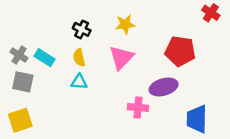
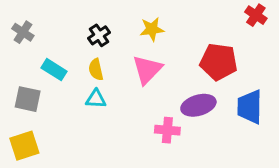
black cross: (82, 29) -> (99, 35), turned 30
gray cross: (19, 55) -> (23, 32), moved
blue trapezoid: (197, 119) -> (250, 107), moved

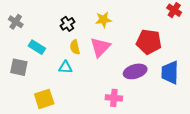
yellow semicircle: (96, 70) -> (75, 47), moved
pink cross: (167, 130) -> (114, 98), moved
yellow square: (24, 146) -> (44, 99), moved

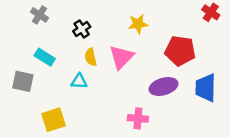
yellow star: (103, 20) -> (138, 24), moved
gray cross: (16, 22) -> (40, 15), moved

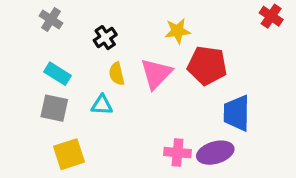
red pentagon: (180, 51) -> (207, 65), moved
gray square: (23, 81) -> (54, 108), moved
purple ellipse: (163, 86) -> (215, 153), moved
blue trapezoid: (206, 88) -> (237, 113), moved

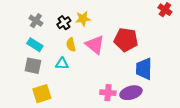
gray cross: (51, 19) -> (36, 21), moved
yellow star: (177, 31) -> (83, 19), moved
pink triangle: (156, 74) -> (95, 45), turned -35

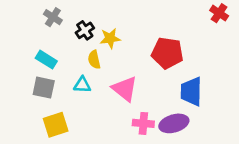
yellow star: (83, 19) -> (110, 38), moved
gray cross: (36, 21) -> (53, 17), moved
pink triangle: (95, 45) -> (125, 89), moved

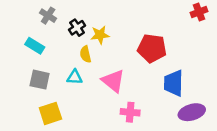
red cross: (219, 13) -> (199, 12), turned 35
cyan rectangle: (46, 60) -> (35, 46), moved
purple ellipse: (174, 123) -> (192, 112), moved

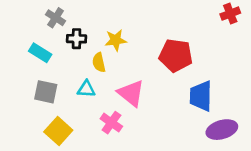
black cross: (77, 28) -> (77, 39), moved, turned 35
pink cross: (130, 112) -> (111, 123), moved, turned 30
yellow square: (50, 113) -> (58, 131), turned -30

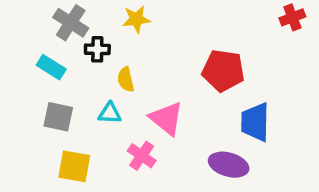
gray cross: (56, 18) -> (71, 23), size x1.4
yellow star: (116, 40) -> (136, 19), moved
purple ellipse: (222, 130) -> (229, 165), moved, turned 32
yellow square: (58, 131) -> (74, 166), turned -32

